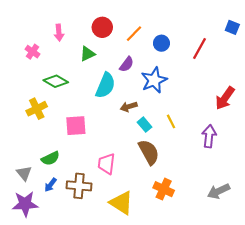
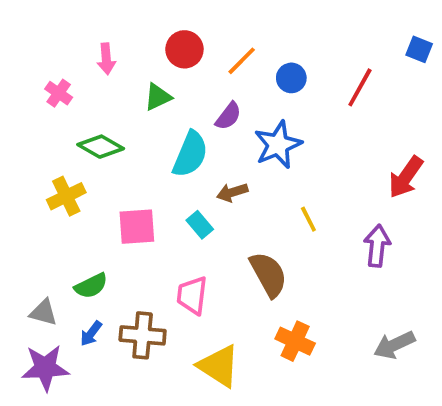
cyan rectangle: (145, 125) -> (200, 225), moved
gray triangle: (24, 173) -> (43, 313), turned -35

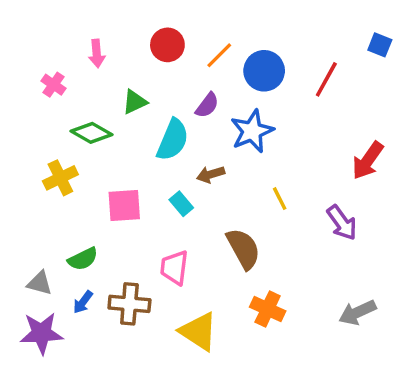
blue circle: (291, 78) -> (264, 71), size x1.5
green triangle: (158, 97) -> (135, 102), moved
purple arrow: (377, 246) -> (342, 223), turned 138

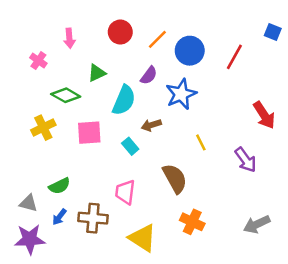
red arrow: (368, 161) -> (264, 115), turned -68
pink square: (124, 205) -> (89, 133), moved

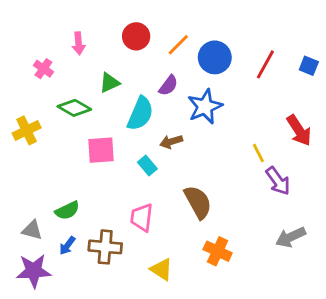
blue square: (273, 32) -> (309, 66), moved
yellow cross: (43, 128) -> (27, 130), moved
yellow line: (201, 142) -> (258, 153), moved
gray arrow: (257, 224) -> (291, 237), moved
yellow triangle: (143, 238) -> (161, 269), size x0.7

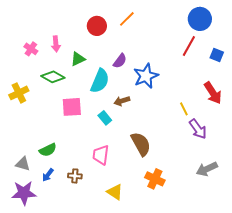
pink arrow: (79, 43) -> (56, 44), moved
orange line: (178, 45) -> (127, 19), moved
blue circle: (215, 57) -> (200, 19), moved
blue square: (309, 66) -> (217, 55), moved
brown cross: (105, 247) -> (75, 176), size x0.6

